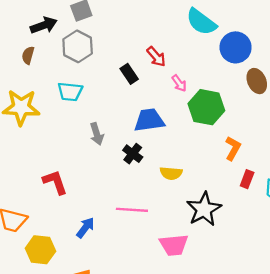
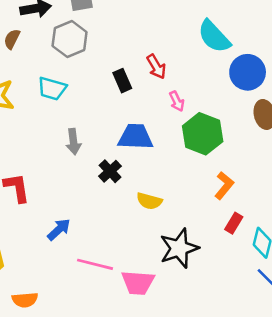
pink line: (132, 210) -> (95, 264), moved
blue arrow: (85, 228) -> (59, 229), moved

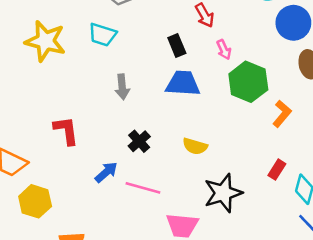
black rectangle: (122, 81) -> (177, 46), moved
black cross: (110, 171) -> (139, 141), moved
orange L-shape: (224, 186) -> (282, 114), moved
pink line: (95, 264) -> (143, 188), moved

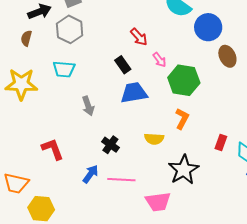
orange L-shape: (282, 114) -> (182, 119), moved

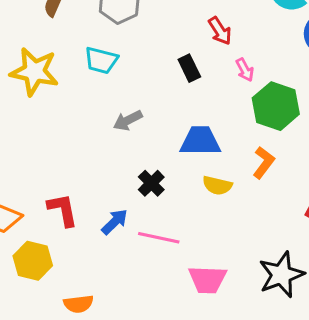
blue trapezoid: (134, 93) -> (200, 141), moved
gray arrow: (88, 106) -> (128, 120), turned 72
red L-shape: (53, 149) -> (63, 210), moved
black star: (184, 170) -> (281, 275), moved

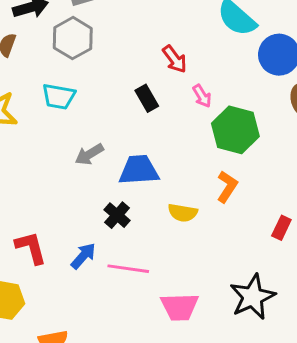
blue trapezoid: (200, 141) -> (139, 170), moved

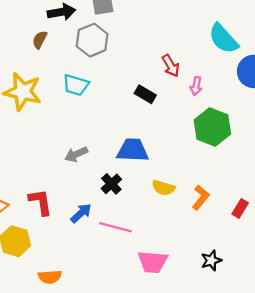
pink arrow: (202, 96) -> (196, 86), moved, turned 36
black rectangle: (147, 98) -> (145, 94), turned -36
gray arrow: (89, 154) -> (76, 154), moved
orange L-shape: (227, 187) -> (201, 197), moved
black star: (253, 297) -> (211, 260), size x0.6

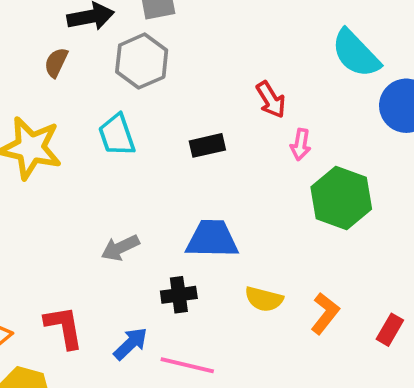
cyan trapezoid: (76, 85) -> (117, 135), turned 56
pink arrow: (196, 86) -> (301, 145), moved
black rectangle: (145, 94) -> (207, 145), moved, turned -42
black cross: (111, 184) -> (179, 295), turned 36

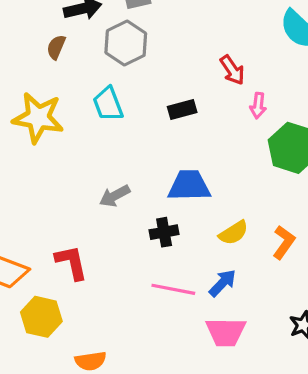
yellow semicircle: (264, 299) -> (234, 233), turned -44
blue arrow: (131, 344) -> (222, 283), moved

